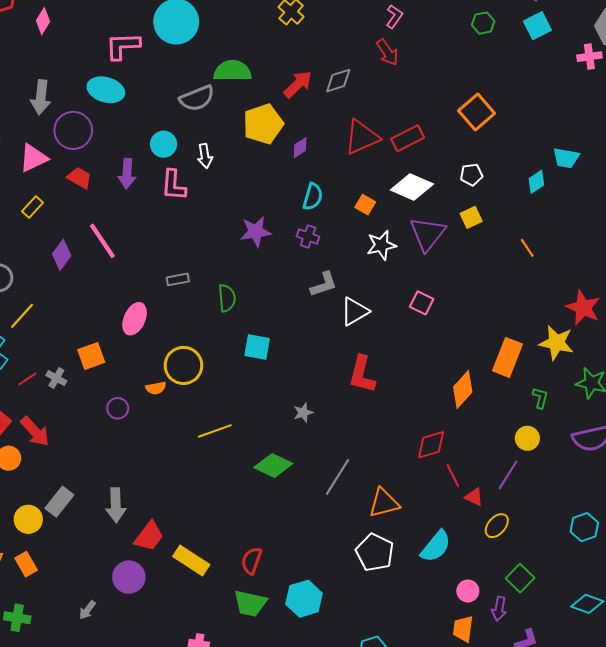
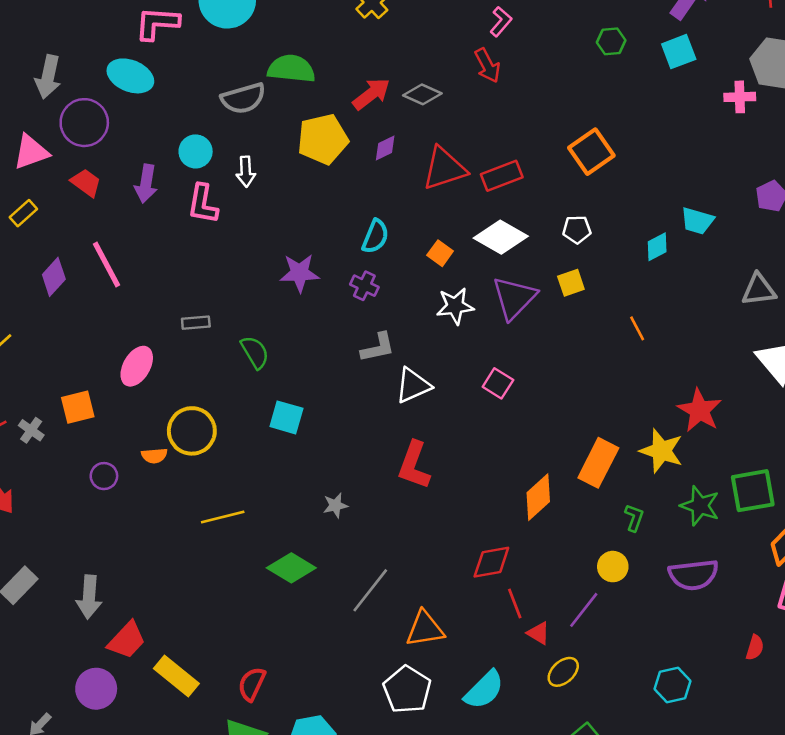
gray diamond: (338, 81) -> (422, 94), turned 36
purple diamond: (300, 148) -> (385, 148), moved
green semicircle: (227, 298) -> (255, 352), turned -32

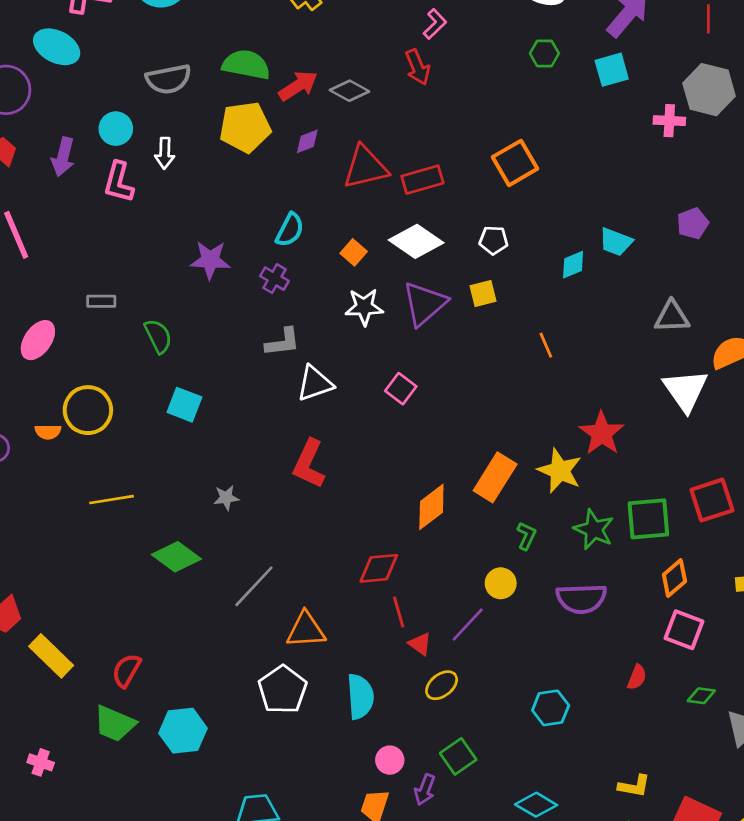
green semicircle: (291, 69) -> (246, 65), moved
cyan semicircle: (484, 690) -> (360, 697), turned -54

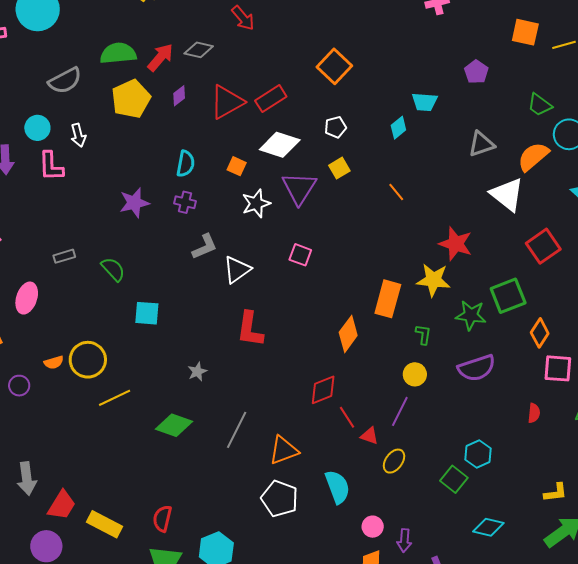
yellow circle: (88, 410) -> (88, 360), moved
red square: (712, 500) -> (543, 246), moved
green square: (458, 756) -> (454, 479), moved

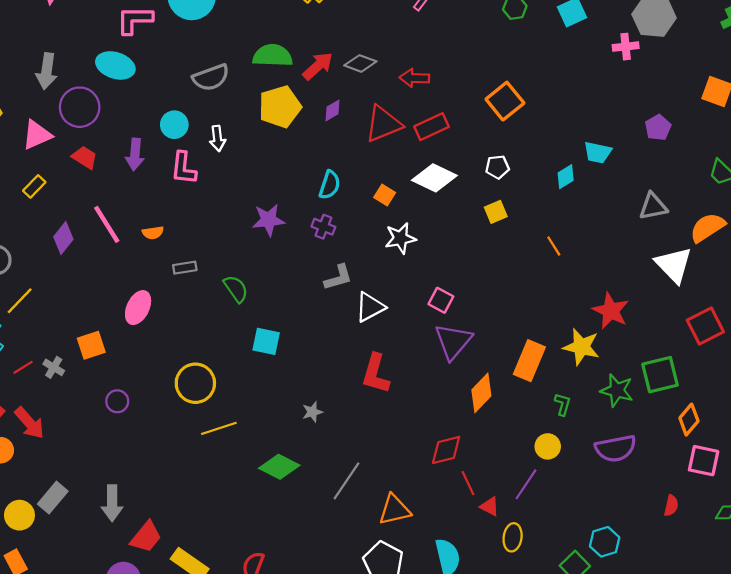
red arrow: (243, 18) -> (414, 78), moved, turned 124
purple triangle: (299, 188) -> (453, 341), moved
orange semicircle: (54, 362) -> (153, 233), moved
yellow ellipse: (394, 461) -> (513, 537), turned -35

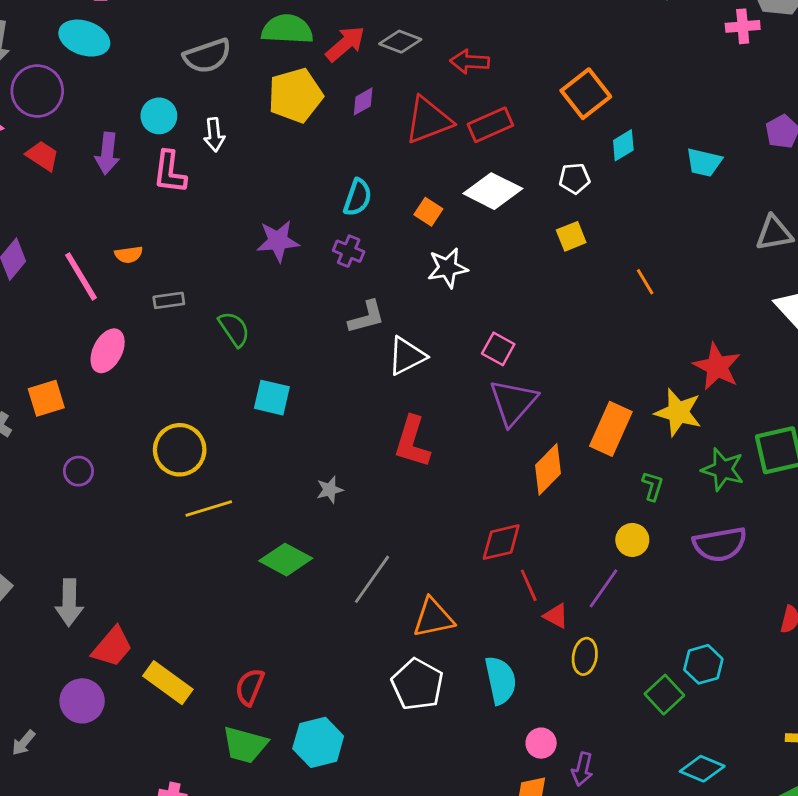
cyan diamond: (566, 177) -> (623, 145), moved
pink line: (107, 224) -> (81, 276), moved

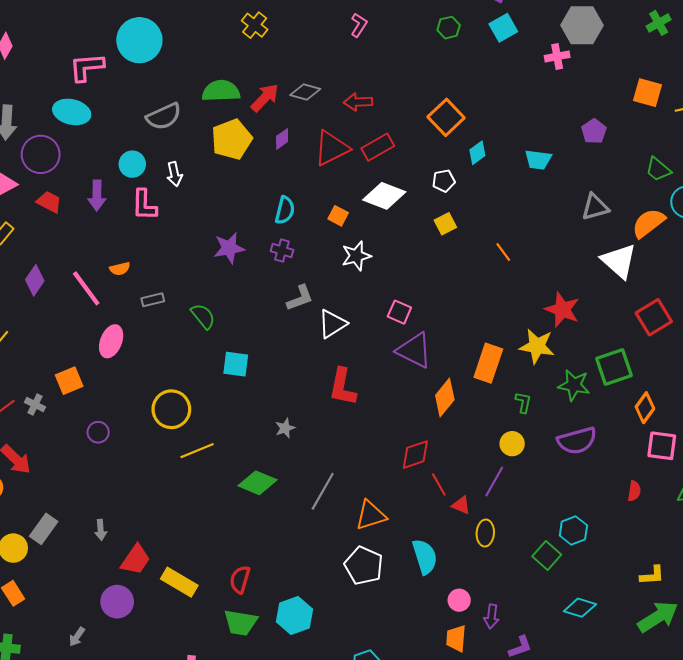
purple triangle: (513, 402) -> (414, 350), turned -39
gray arrow: (69, 602) -> (101, 530), size x0.6

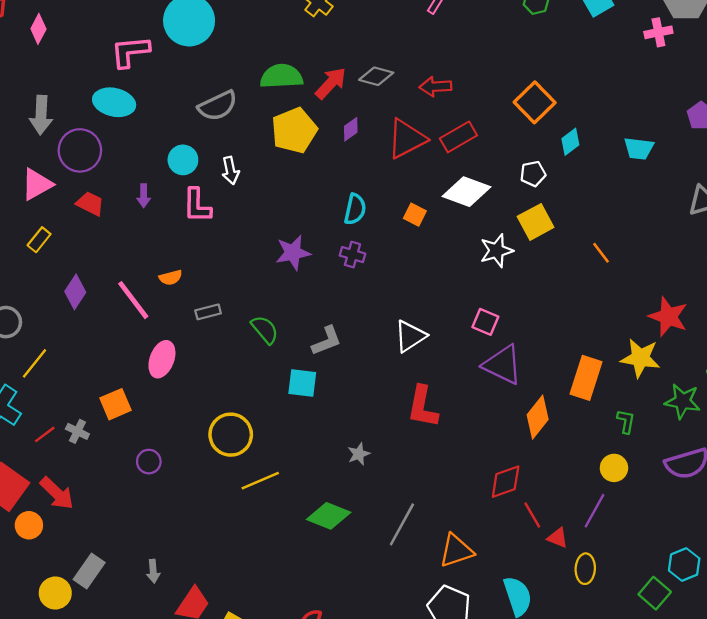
purple arrow: (97, 195) -> (144, 196), size x0.7
yellow square: (445, 224) -> (536, 222), size x1.4
white star: (356, 256) -> (496, 251), moved
gray L-shape: (300, 298) -> (327, 341), moved

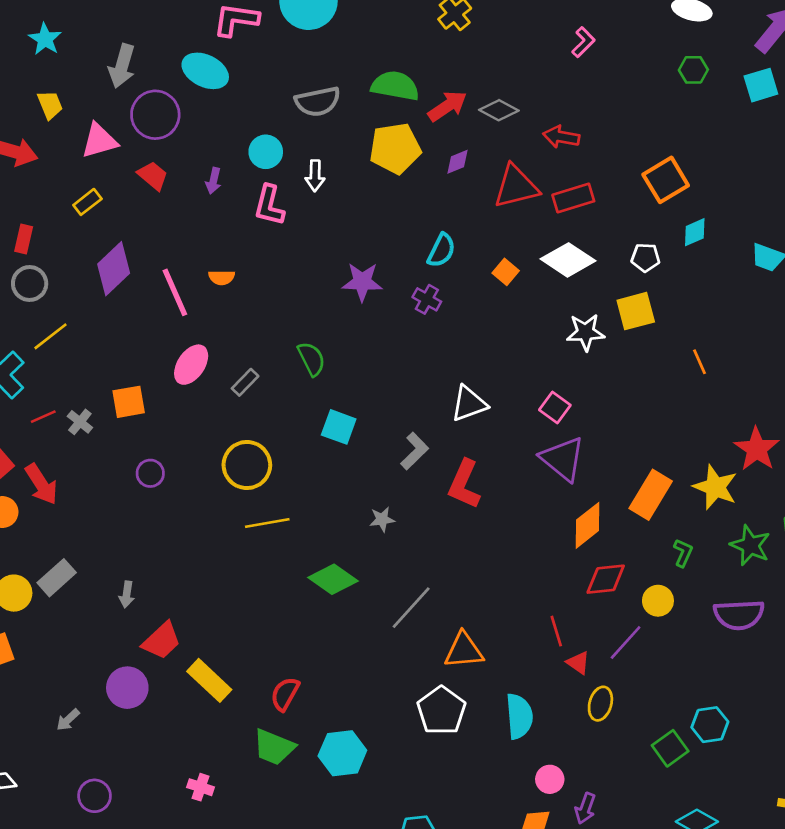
purple diamond: (75, 292) -> (114, 269), size x1.4
gray rectangle: (208, 312) -> (245, 382), moved, turned -45
gray L-shape: (327, 341) -> (415, 451), moved, turned -36
red diamond: (506, 482) -> (606, 579), moved

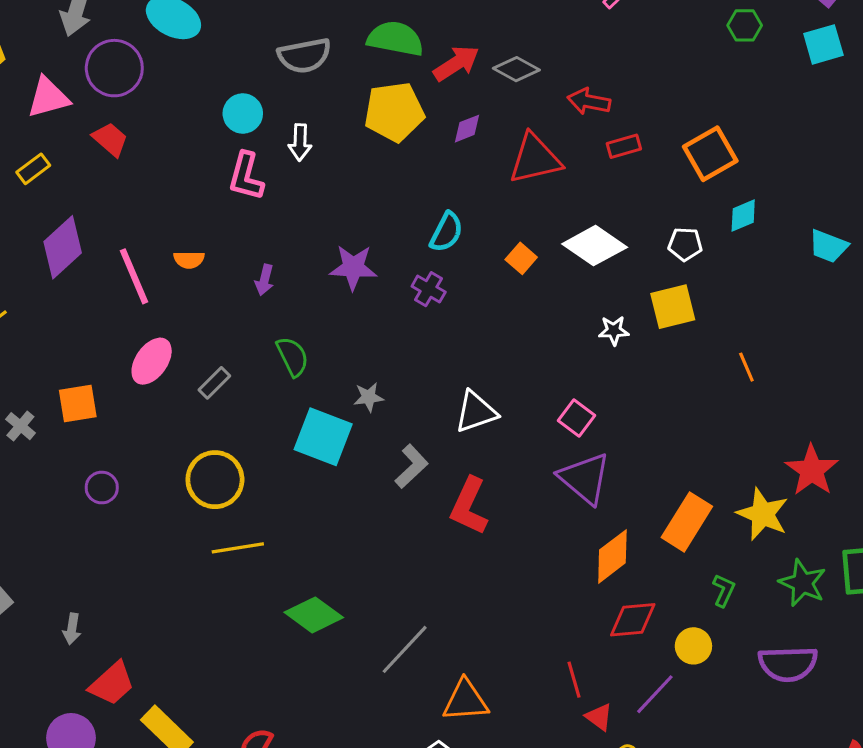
purple arrow: (213, 181) -> (264, 280), moved
red rectangle: (573, 198) -> (624, 146), moved, size x0.7
white star: (586, 332) -> (614, 331), size x0.7
cyan square: (339, 427) -> (323, 437), size x1.4
gray star: (382, 519) -> (369, 397), moved

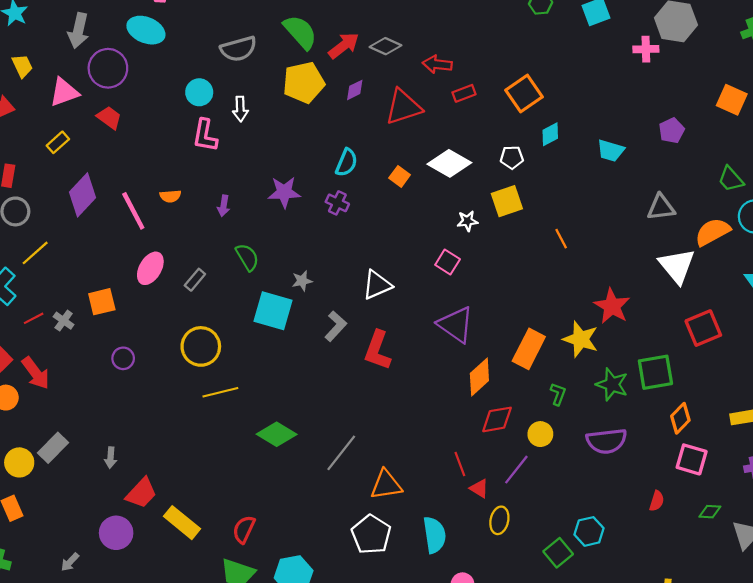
green semicircle: (395, 39) -> (300, 32), turned 42
pink square: (576, 418) -> (448, 262), moved

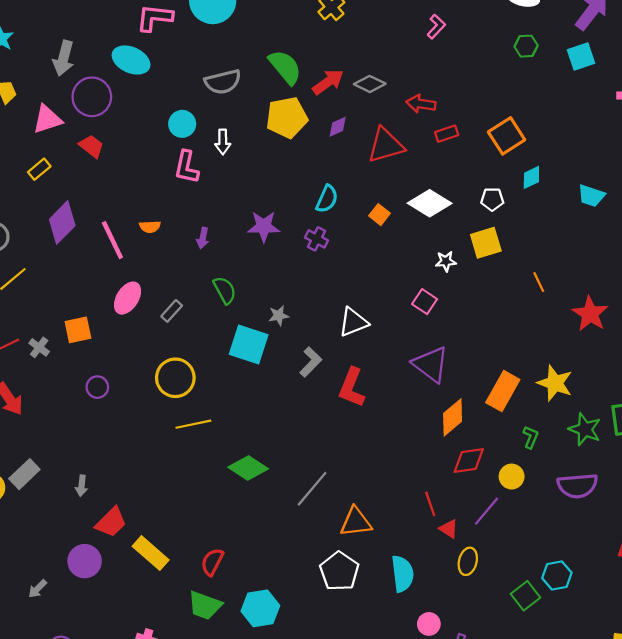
red star: (612, 306) -> (590, 314), moved

